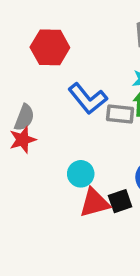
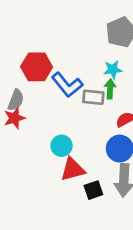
red hexagon: (50, 47) -> (37, 67), moved
black square: (120, 201) -> (93, 190), moved

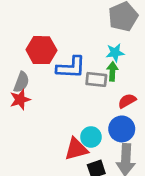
blue L-shape: (67, 85) -> (71, 67), turned -48
cyan circle: (62, 146) -> (91, 137), moved

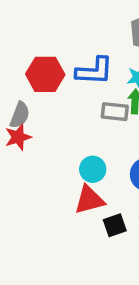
blue L-shape: (71, 67) -> (94, 71), moved
cyan circle: (91, 137) -> (93, 169), moved

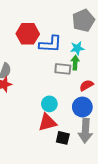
red hexagon: (45, 74) -> (28, 34), moved
black square: (115, 225) -> (63, 138), turned 32

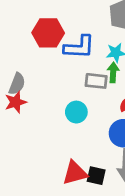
cyan circle: (49, 104) -> (76, 112), moved
red triangle: (47, 122) -> (75, 173), moved

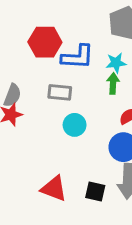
gray rectangle: (96, 81) -> (60, 92), moved
red triangle: (75, 173) -> (54, 189), moved, turned 36

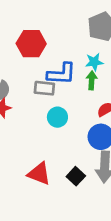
blue L-shape: (78, 57) -> (61, 74), moved
black square: (95, 191) -> (76, 176), turned 30

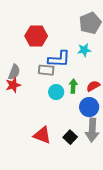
green arrow: (92, 80) -> (73, 86), moved

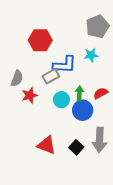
gray rectangle: (46, 70) -> (51, 76), turned -35
red star: (13, 85) -> (30, 95), moved
blue circle: (89, 107) -> (83, 110), moved

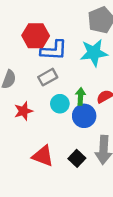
cyan star: (91, 55) -> (94, 53), size x1.6
blue L-shape: (65, 65) -> (54, 50), moved
red star: (30, 95) -> (23, 111), moved

